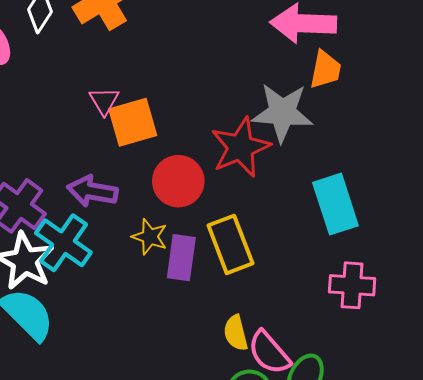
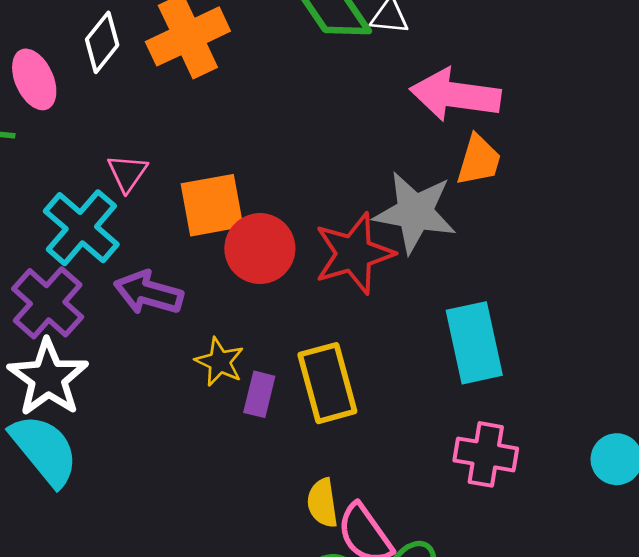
pink triangle: (104, 101) -> (127, 173), moved
red circle: (178, 181) -> (260, 249), moved
cyan cross: (63, 243) -> (81, 228), moved
purple rectangle: (181, 258) -> (259, 394), size x0.7

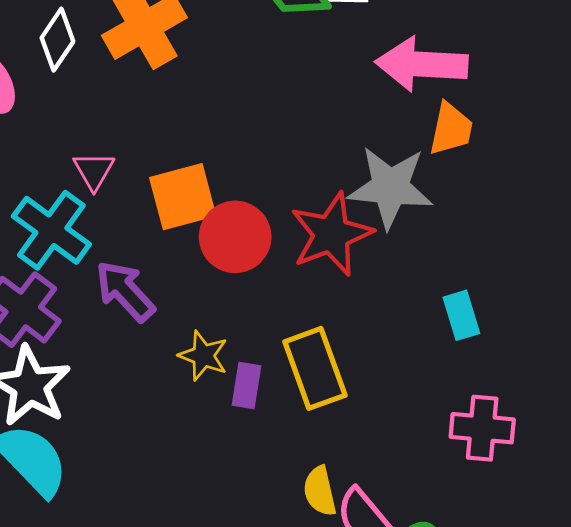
purple arrow: (148, 293) -> (125, 291), turned 36
cyan rectangle: (474, 343) -> (461, 315), size x0.6

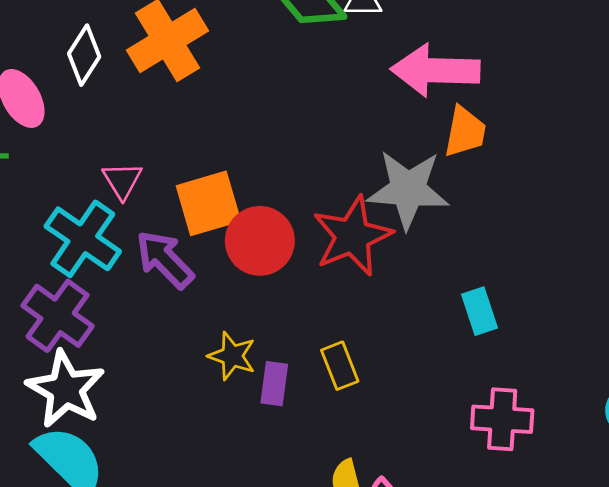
purple arrow: (125, 291) -> (165, 259), moved
yellow rectangle: (315, 368) -> (340, 366), size x0.6

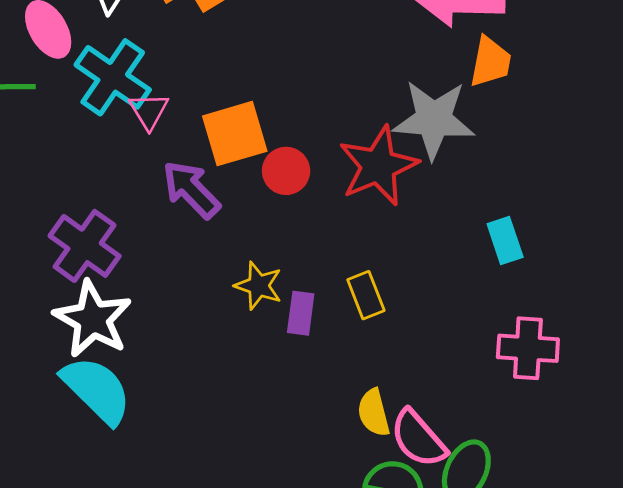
cyan cross: (83, 239) -> (113, 77), moved
red circle: (260, 241) -> (286, 171), size x0.7

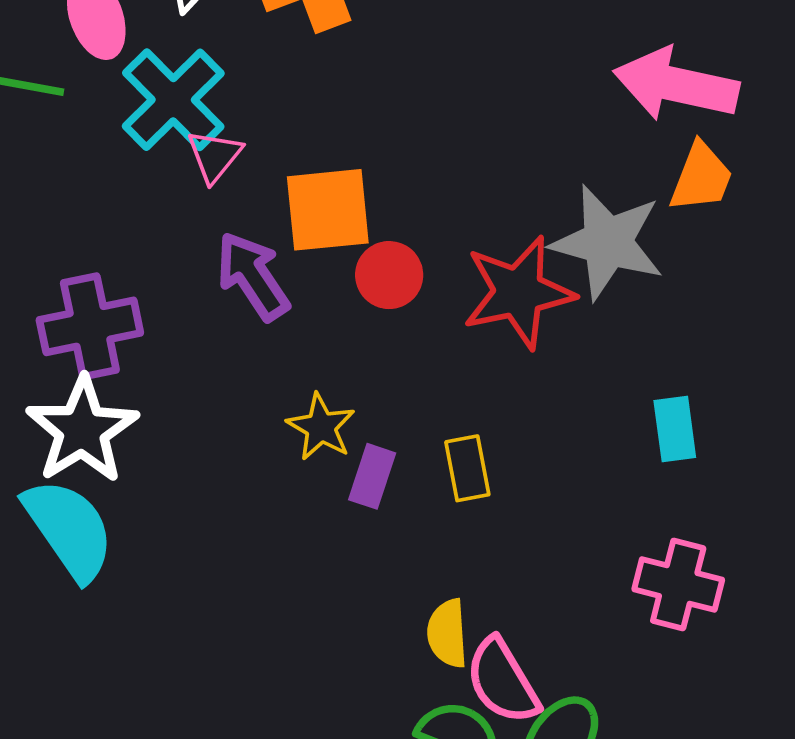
purple cross: (85, 246) -> (90, 326), turned 32

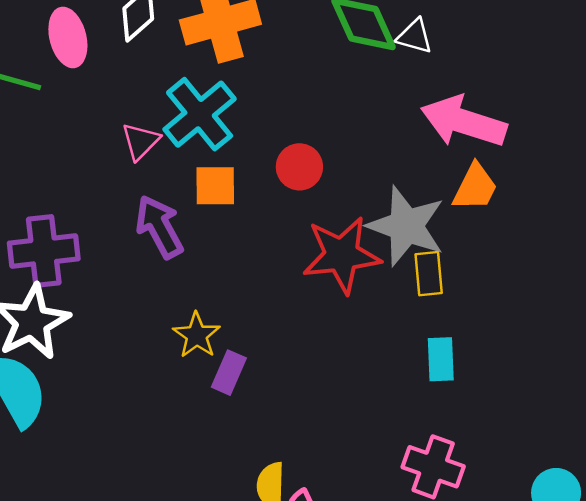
cyan cross: (173, 100) -> (200, 114), moved
orange square: (328, 210) -> (215, 186), size x0.7
red circle: (389, 275) -> (299, 167), moved
yellow rectangle: (467, 468) -> (429, 274), moved

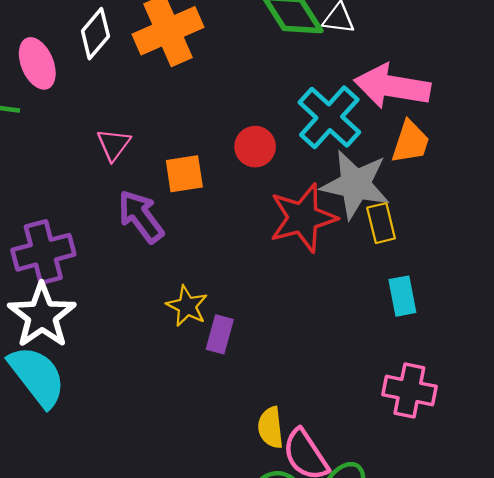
cyan cross: (200, 114) -> (329, 117), moved

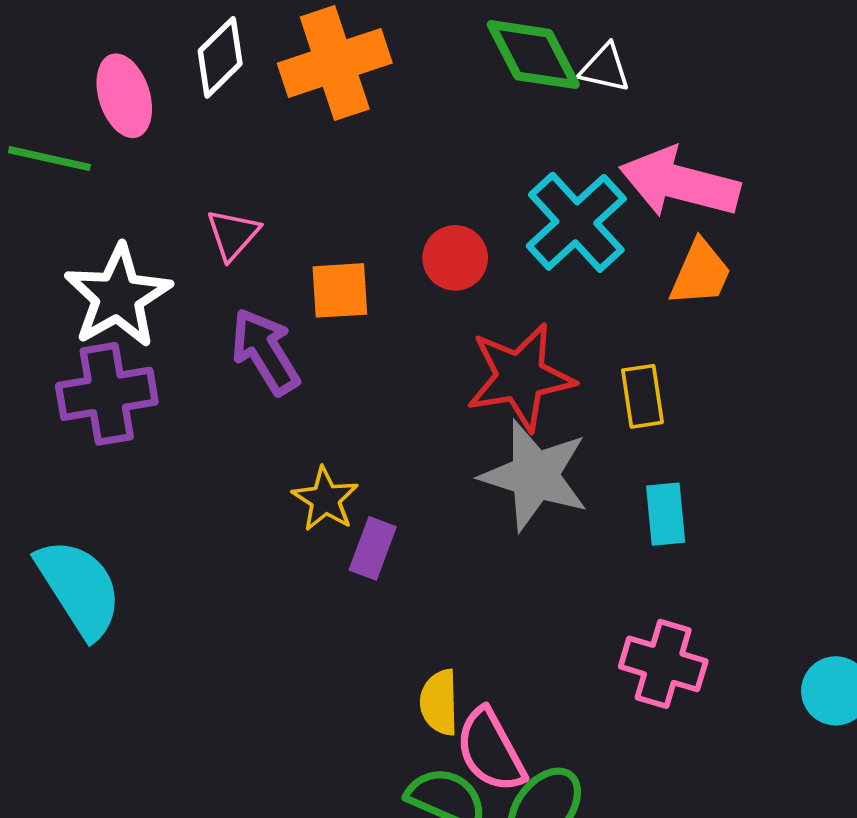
gray star: (355, 185) -> (535, 475), moved
white star: (42, 315) -> (118, 296), moved

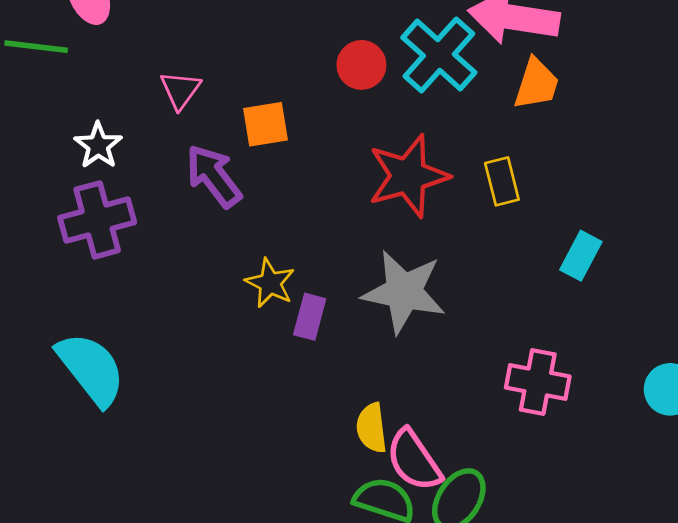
red circle: (455, 258) -> (361, 65), moved
white star: (118, 296) -> (98, 145), size x0.6
gray star: (535, 475) -> (404, 292), moved
cyan rectangle: (666, 514) -> (581, 256), moved, turned 39

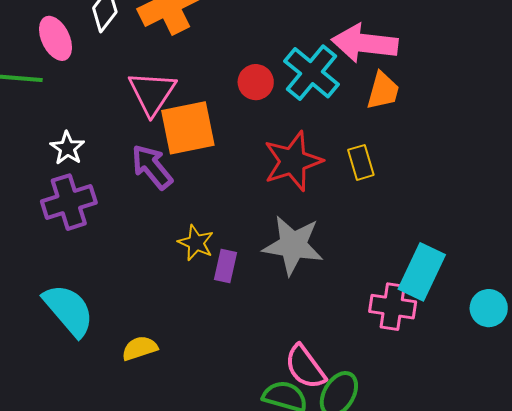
pink triangle: (180, 90) -> (152, 93), moved, size x1.6
orange square: (265, 124) -> (188, 128), size x1.6
cyan rectangle: (581, 256) -> (422, 272), moved, size x1.6
yellow semicircle: (372, 428) -> (140, 348), moved, turned 81

